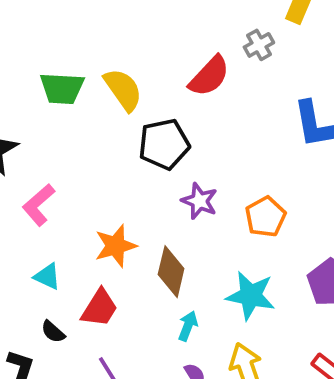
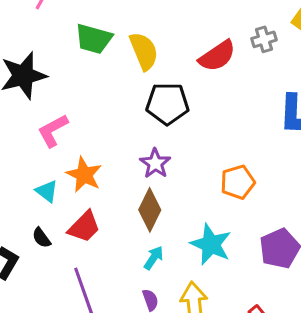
purple star: (199, 201) -> (155, 163), moved
orange star: (116, 246) -> (84, 175), moved, turned 30

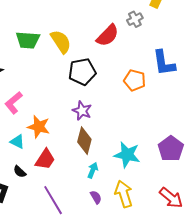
orange pentagon: (238, 182) -> (135, 80), moved, turned -30

